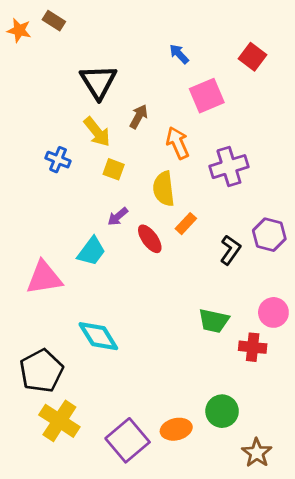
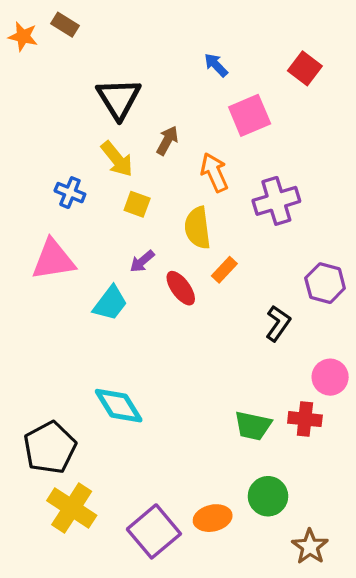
black L-shape: (230, 250) -> (278, 323), moved
pink triangle: (44, 278) -> (53, 260), moved
green trapezoid: (214, 321) -> (253, 426), moved

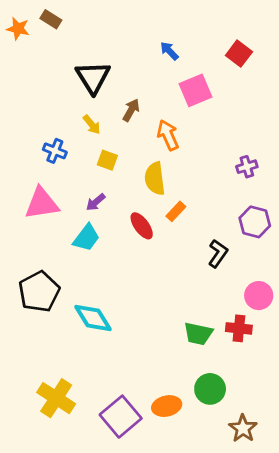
yellow arrow: (117, 159) -> (92, 125), size x0.7
purple cross: (276, 201) -> (247, 167), moved, size x0.6
purple arrow: (142, 261) -> (96, 202), moved
black pentagon: (50, 448) -> (39, 292), moved

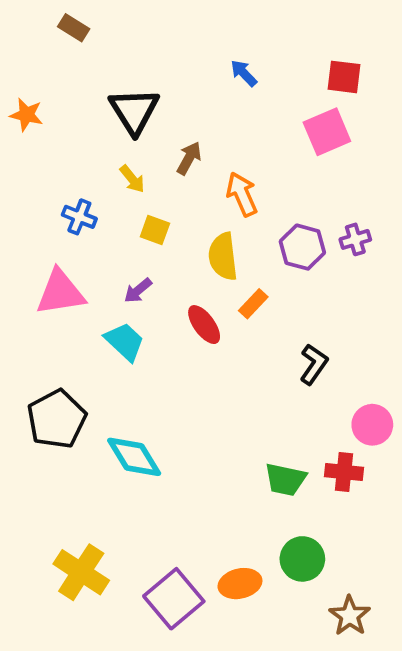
orange star: (18, 29) -> (26, 115), moved
red square: (239, 54) -> (344, 77), turned -30
pink square: (196, 90) -> (327, 132), moved
purple hexagon: (255, 222) -> (302, 247), moved
cyan trapezoid: (86, 238) -> (125, 342), turned -84

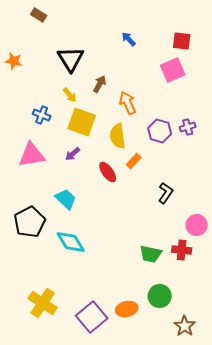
yellow square: (155, 230) -> (82, 122), size x1.8
cyan trapezoid: (125, 342) -> (66, 199), moved

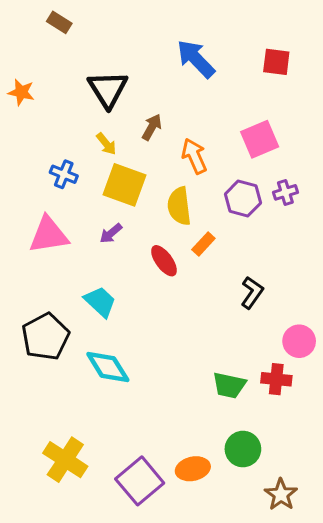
blue arrow: (129, 39) -> (196, 59), size x1.8
pink square: (173, 70) -> (260, 139), moved

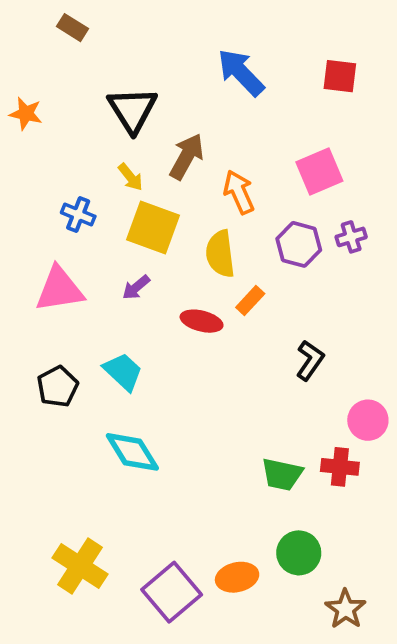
brown arrow: (152, 127) -> (187, 157), size x1.4
red ellipse: (164, 261) -> (202, 321), turned -40
black pentagon: (46, 337) -> (58, 386), moved, size x0.7

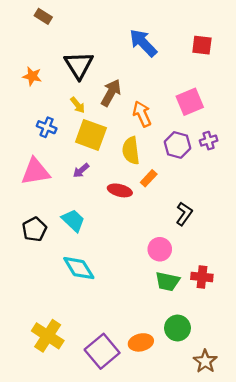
orange star: (26, 114) -> (32, 76), moved
pink circle: (368, 420) -> (160, 249), moved

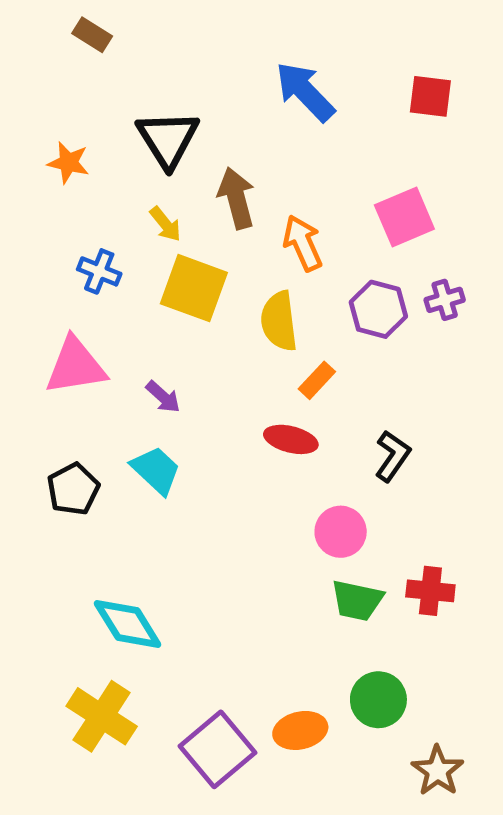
brown arrow: (111, 93) -> (236, 198), turned -44
purple arrow: (81, 170) -> (163, 397), moved, turned -98
red ellipse: (120, 190) -> (291, 439), moved
cyan diamond: (79, 268) -> (128, 624), moved

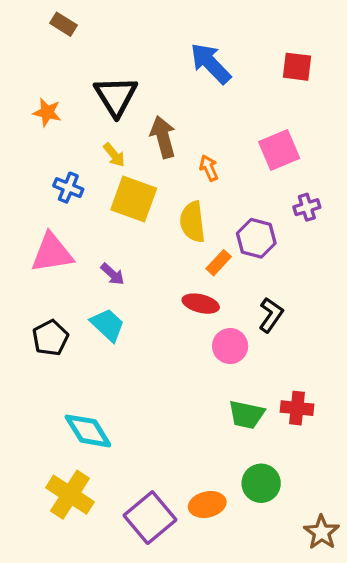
orange arrow: (303, 243) -> (209, 168), size x0.7
purple hexagon: (378, 309) -> (256, 238), moved
pink circle: (341, 532) -> (230, 346), moved
brown star: (438, 771) -> (322, 532), moved

